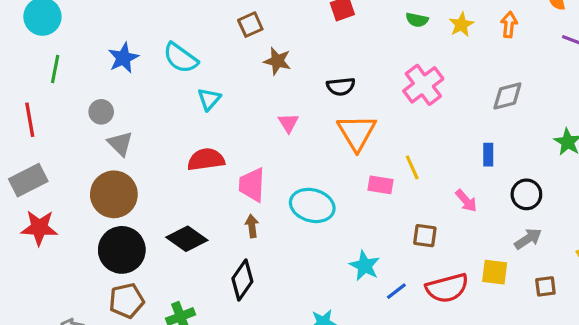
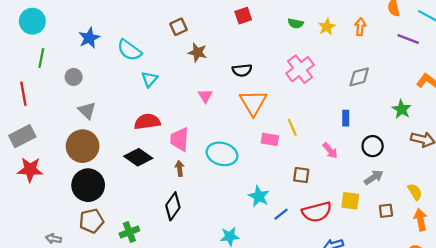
blue star: (123, 58) -> (89, 38), moved
gray circle: (101, 112) -> (74, 77), moved
black diamond: (187, 239) -> (138, 157), moved

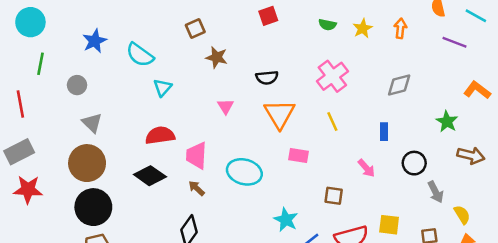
yellow line: (292, 127) -> (332, 122), moved
brown arrow: (180, 168) -> (197, 188), turned -40
gray arrow: (374, 177) -> (436, 192), moved, turned 96

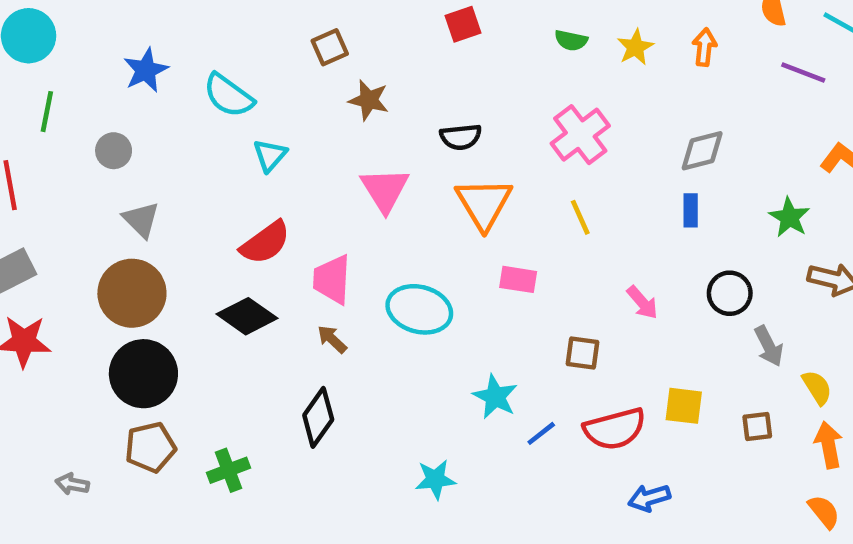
pink triangle: (225, 106) -> (385, 190), size x1.6
blue rectangle: (384, 132) -> (691, 210), moved
red semicircle: (160, 135) -> (265, 243), turned 152

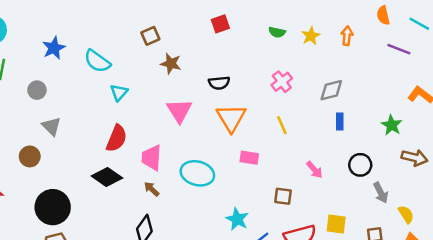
pink cross: (580, 135) -> (282, 82), size x0.7
gray diamond: (702, 151) -> (331, 90), moved
red semicircle: (265, 243) -> (117, 138), turned -32
brown circle: (132, 293) -> (30, 156), moved, size x0.6

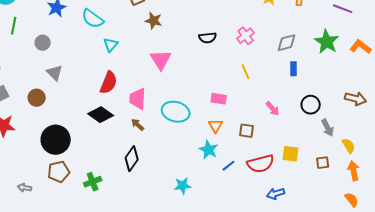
black semicircle: (219, 83) -> (208, 38), moved
orange triangle: (231, 118) -> (216, 126), moved, size x0.6
green star: (392, 125) -> (327, 42), moved, size x1.4

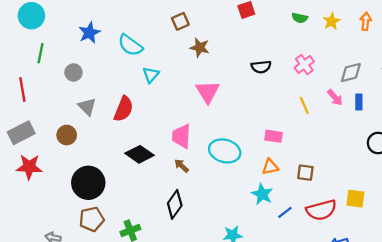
red semicircle: (109, 83) -> (124, 109), moved
pink arrow: (273, 109) -> (335, 98), moved
orange triangle: (216, 126) -> (270, 167), turned 49

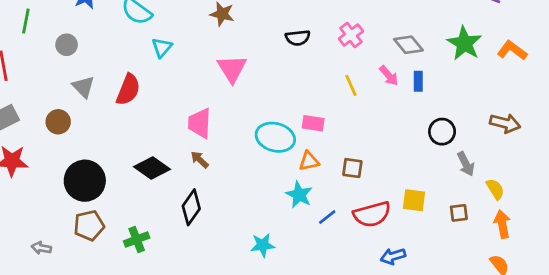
gray diamond: (351, 73) -> (408, 45), turned 65
cyan ellipse: (225, 151) -> (275, 137), moved
black diamond: (139, 154) -> (152, 168), moved

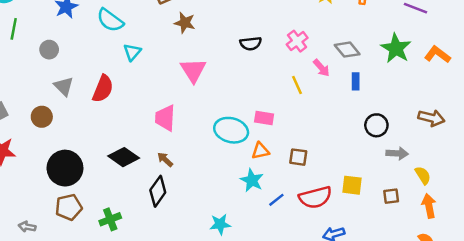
pink arrow: (389, 76) -> (321, 68), moved
brown arrow: (200, 160) -> (165, 159), moved
gray arrow: (466, 164) -> (397, 153), turned -60

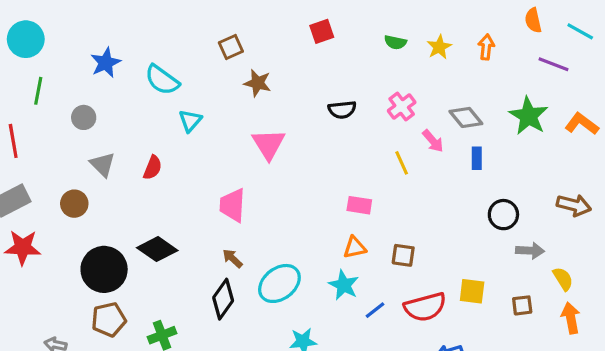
red semicircle: (103, 89) -> (153, 168), size x0.7
cyan ellipse: (231, 130) -> (279, 283), moved, turned -52
black diamond: (124, 157) -> (157, 249), moved

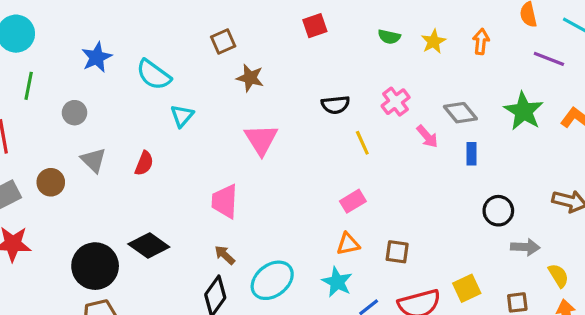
yellow line: (402, 163) -> (362, 143), moved
brown circle: (74, 204) -> (51, 182), moved
pink rectangle: (359, 205) -> (353, 201), turned -40
yellow square: (472, 291) -> (467, 288), turned -32

